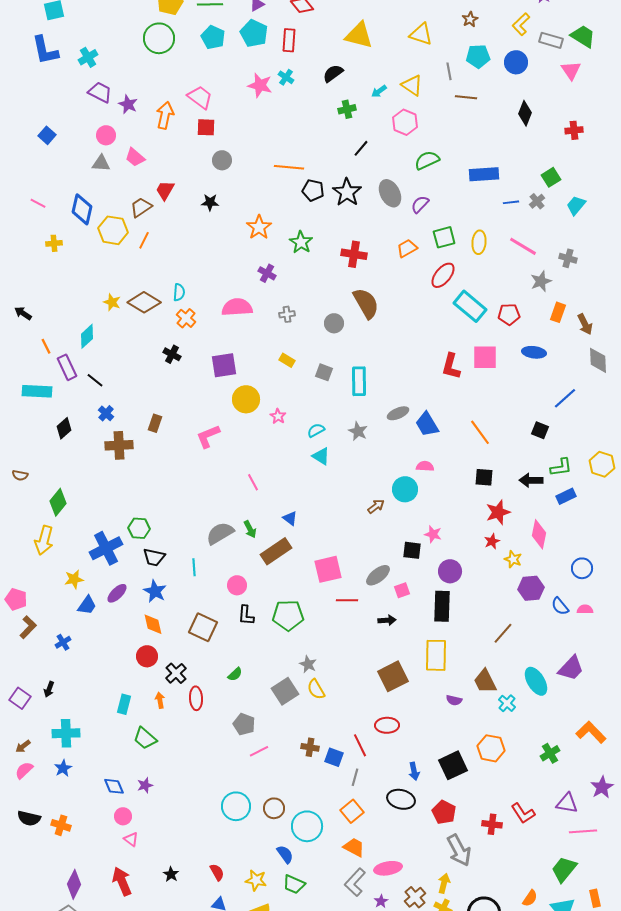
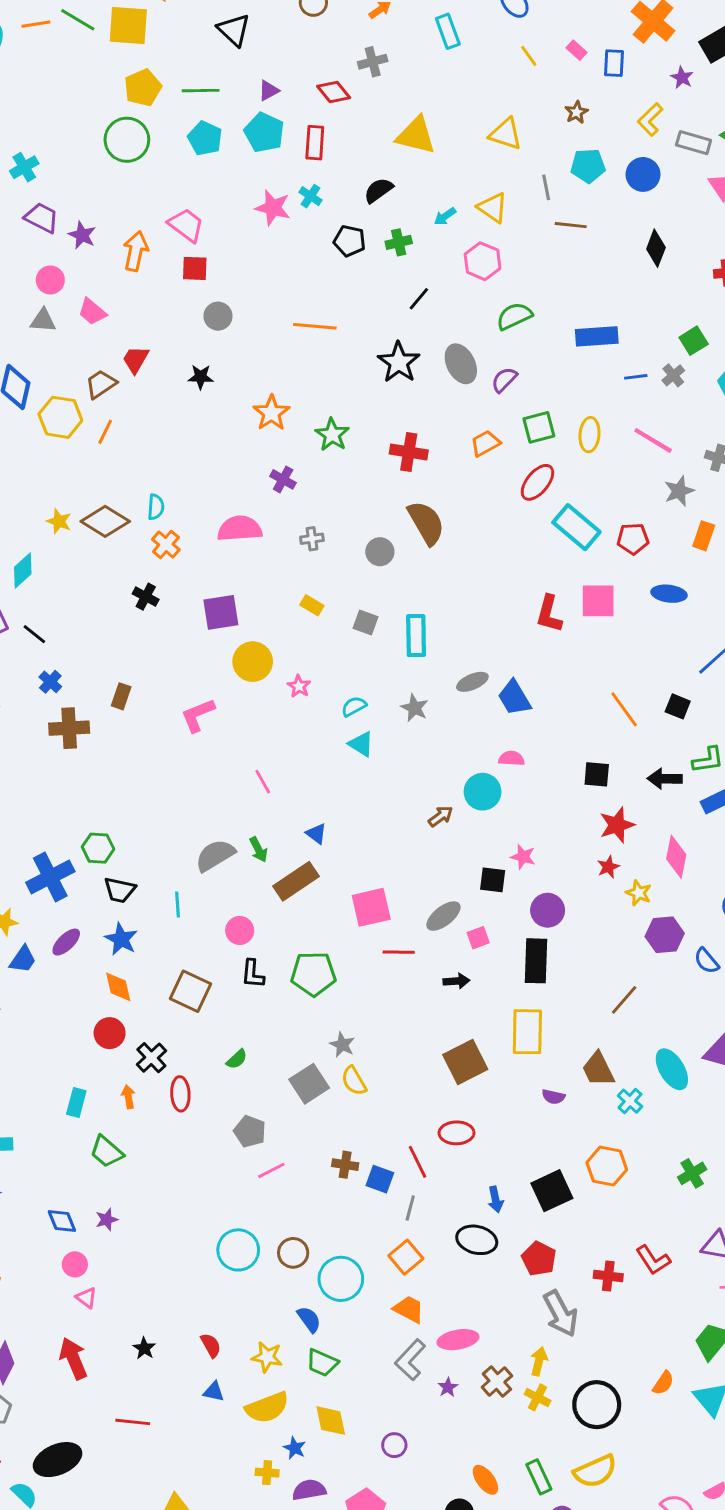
black pentagon: (313, 190) -> (350, 241), moved
orange line: (480, 432) -> (624, 709), moved

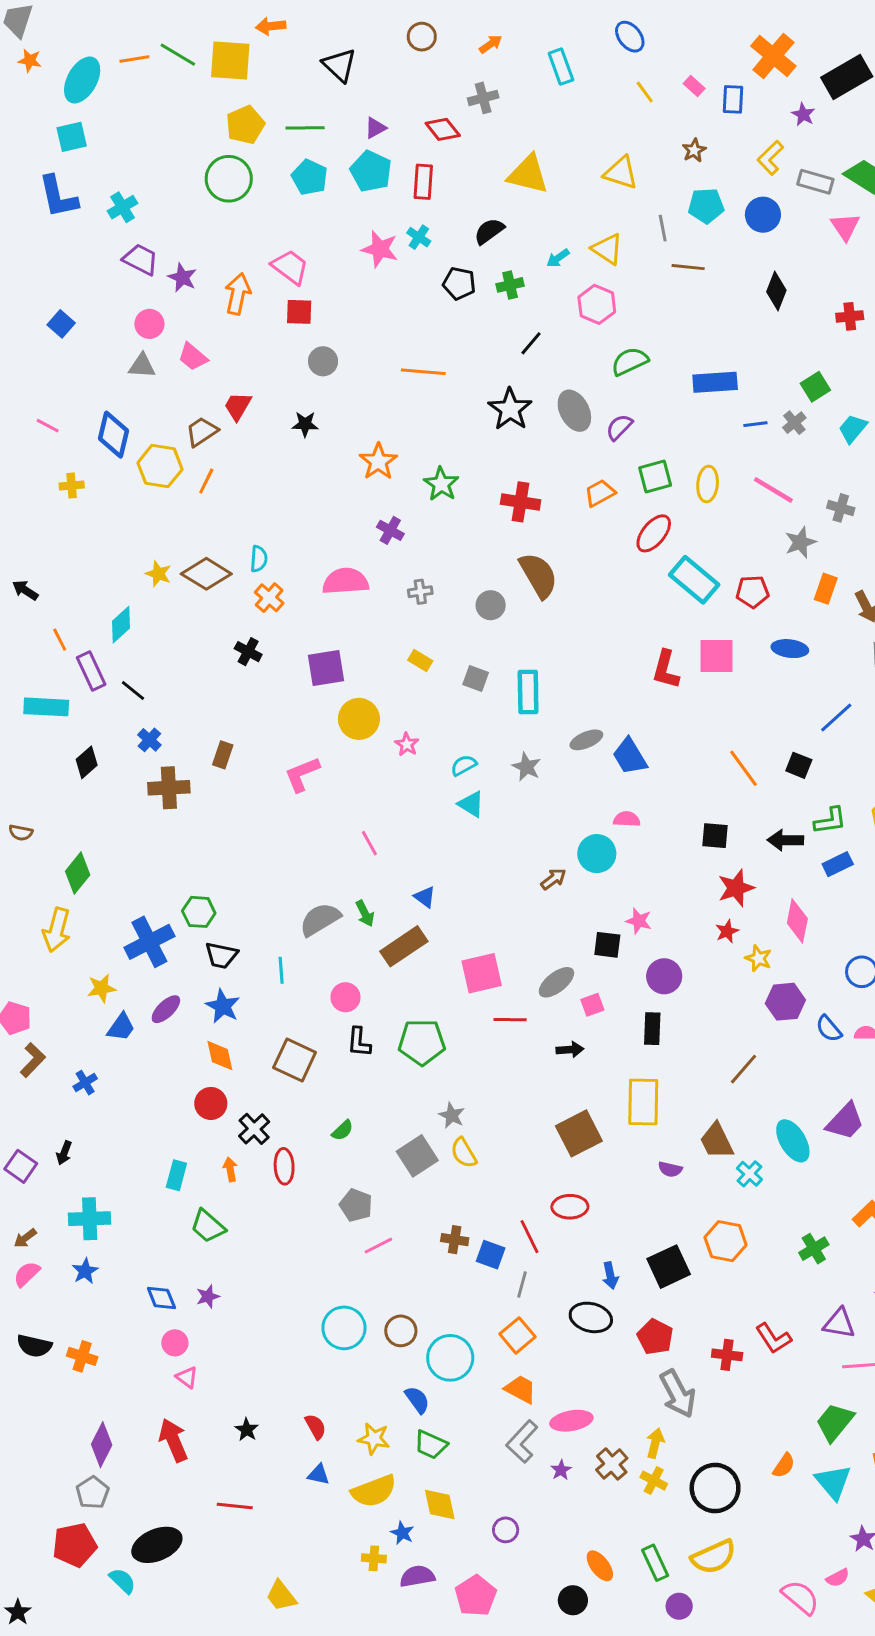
black rectangle: (536, 961) -> (652, 1029), size x0.7

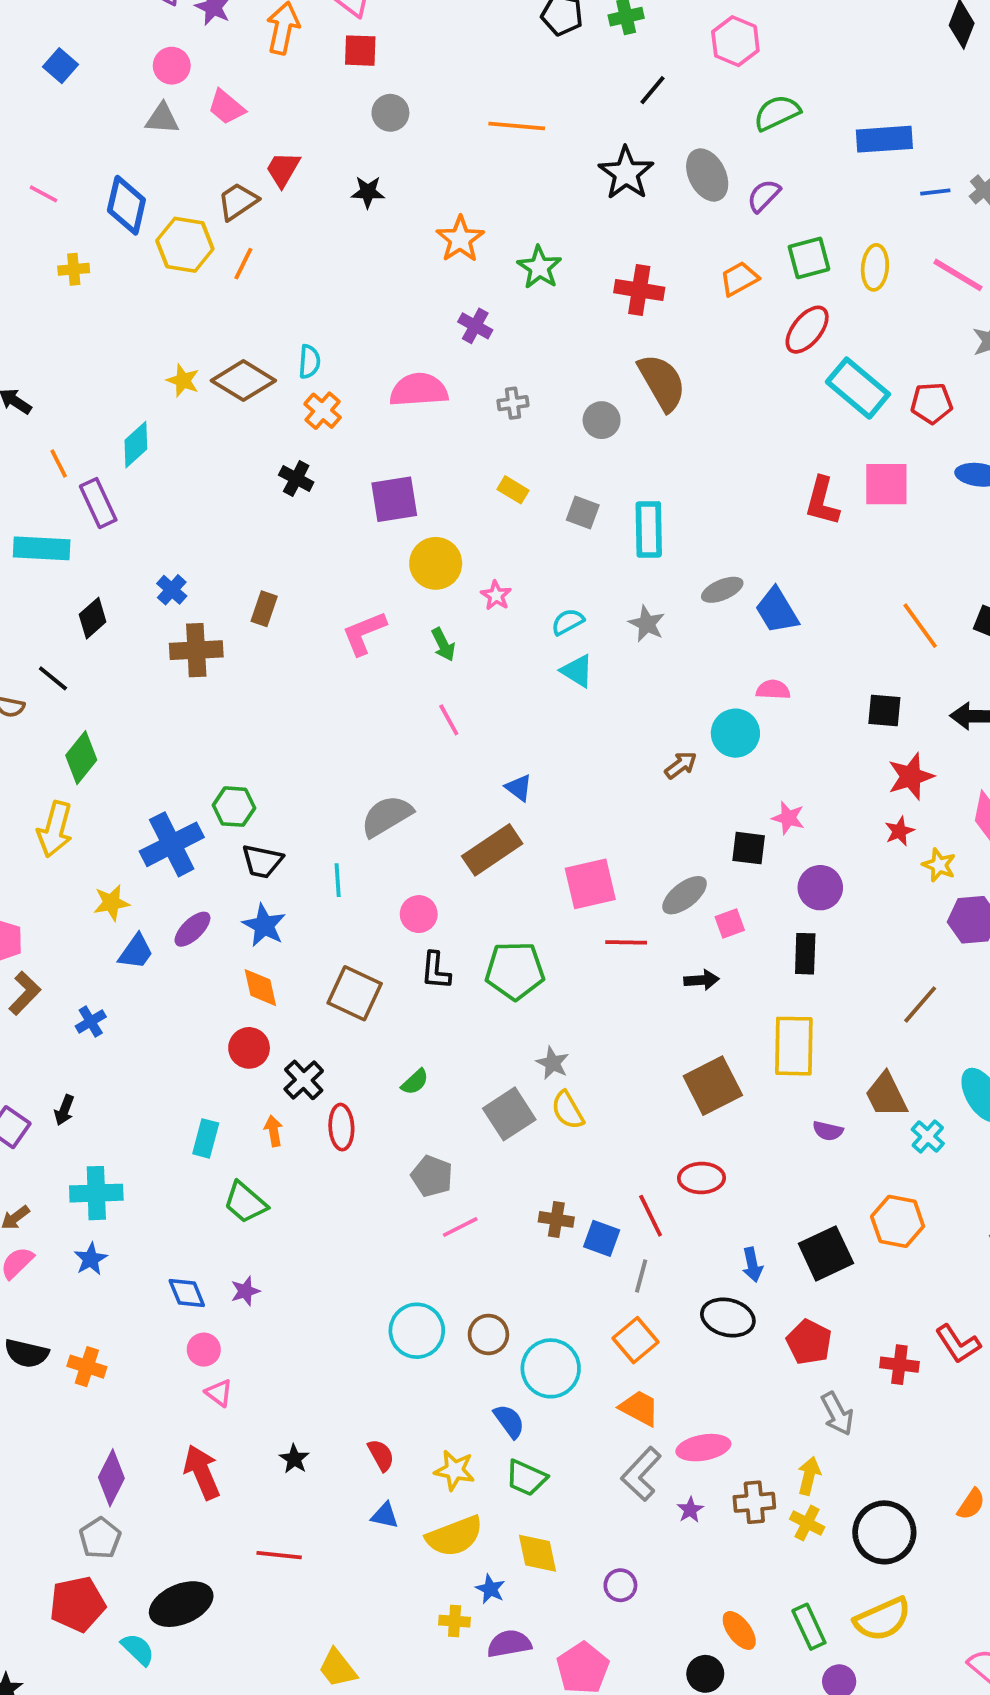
black line: (133, 690) -> (53, 678), moved
green arrow: (365, 913) -> (443, 644), moved
gray arrow: (678, 1394) -> (837, 1414), size x0.7
brown cross: (612, 1464) -> (754, 1502), turned 36

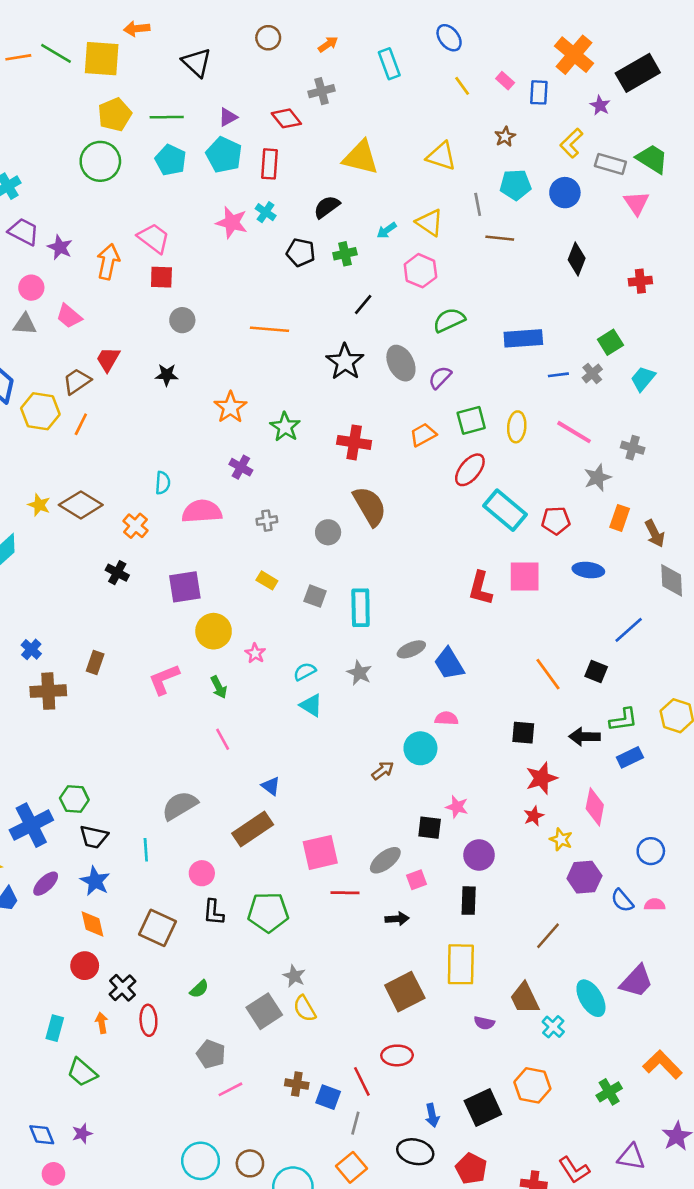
cyan semicircle: (309, 362) -> (163, 483), moved

